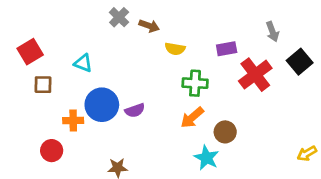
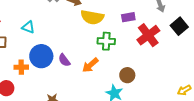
yellow semicircle: (175, 49) -> (92, 17), size x1.6
purple semicircle: (135, 110) -> (64, 60), turned 72
orange arrow: (192, 118) -> (90, 65), moved

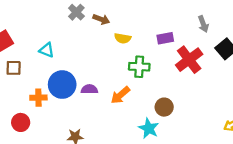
yellow semicircle: (92, 17) -> (123, 38), size x0.6
purple semicircle: (64, 60) -> (89, 89), turned 128

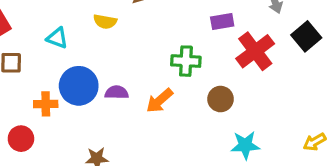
yellow semicircle: (123, 38) -> (105, 21), moved
brown circle: (164, 107) -> (221, 99), moved
cyan star: (149, 128) -> (245, 145), moved, turned -30

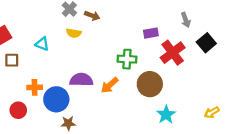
blue circle: (79, 86) -> (56, 99), moved
purple semicircle: (117, 92) -> (81, 80), size x1.5
brown circle: (221, 99) -> (150, 84), size x1.5
cyan star: (245, 145) -> (166, 115), turned -30

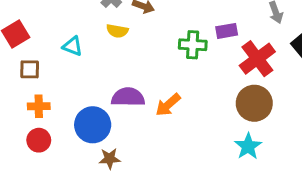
green cross: (127, 59) -> (193, 45), moved
brown circle: (150, 84) -> (254, 103), moved
orange cross: (35, 87) -> (39, 106), moved

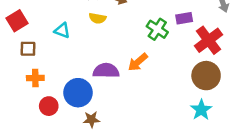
green cross: (193, 45) -> (157, 29), turned 30
orange arrow: (168, 105) -> (138, 62), moved
red circle: (39, 140) -> (49, 106), moved

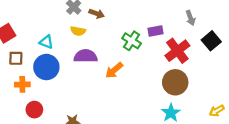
purple semicircle: (106, 71) -> (86, 56), moved
blue circle: (78, 93) -> (46, 67), moved

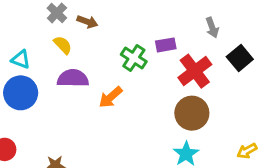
yellow semicircle: (78, 31) -> (63, 45), turned -144

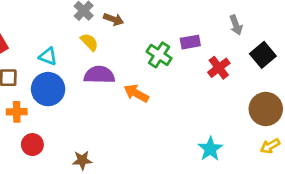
red cross: (195, 71) -> (219, 68), size x0.7
orange arrow: (111, 97) -> (136, 93), turned 70
brown circle: (192, 113) -> (266, 109), moved

